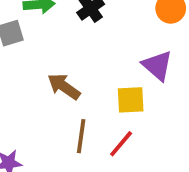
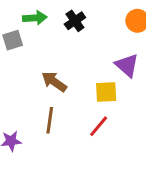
brown line: (81, 136) -> (50, 120), moved

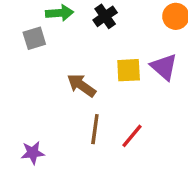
yellow square: (106, 92) -> (129, 70), moved
brown line: (50, 120) -> (95, 129), moved

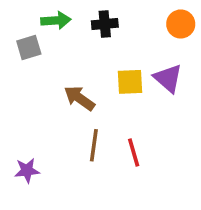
black cross: (105, 16) -> (105, 24), turned 30
red line: (132, 136) -> (134, 152), turned -56

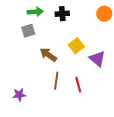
gray square: (29, 48) -> (28, 31), moved
purple triangle: (168, 78) -> (97, 59), moved
yellow square: (130, 82) -> (76, 46), turned -35

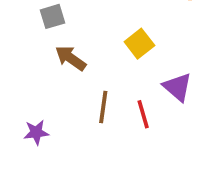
brown arrow: (48, 55) -> (71, 58), moved
purple triangle: (97, 59) -> (178, 87), moved

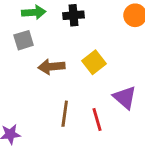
brown arrow: (71, 58) -> (51, 67), moved, turned -40

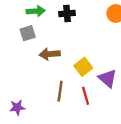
yellow square: (94, 62) -> (83, 67), moved

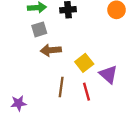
gray square: (28, 33) -> (39, 29), moved

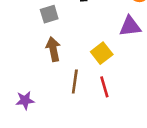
brown arrow: (51, 50) -> (53, 49), moved, turned 84
purple triangle: (108, 74) -> (130, 26), moved, turned -48

